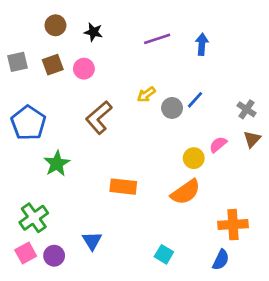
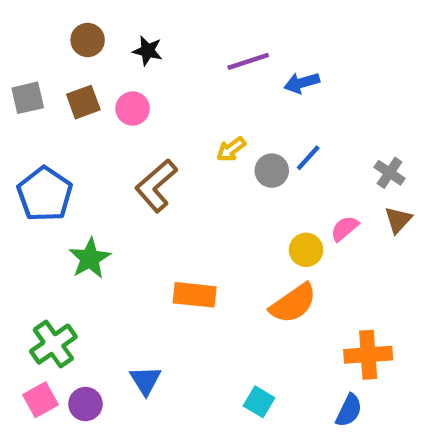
blue arrow: (202, 44) -> (302, 83), moved, turned -110

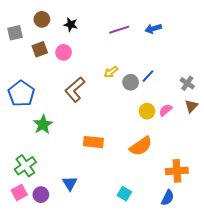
blue arrow: (302, 83) -> (153, 29), moved
gray square: (28, 98) -> (15, 33), moved
yellow circle: (306, 250) -> (147, 111), moved

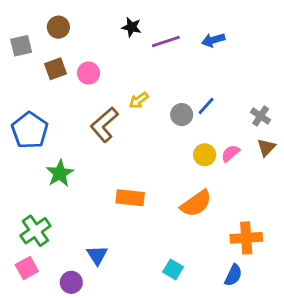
black star: (71, 25) -> (132, 27), moved
yellow arrow: (111, 72) -> (139, 100), moved
purple circle: (41, 195) -> (71, 282), moved

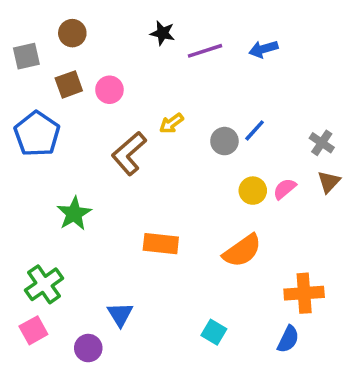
blue pentagon: (30, 130) -> (37, 134), moved

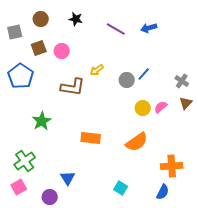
black star: (163, 33) -> (76, 19), moved
purple line: (205, 51) -> (116, 29), turned 48
brown L-shape: (129, 153) -> (73, 87), turned -130

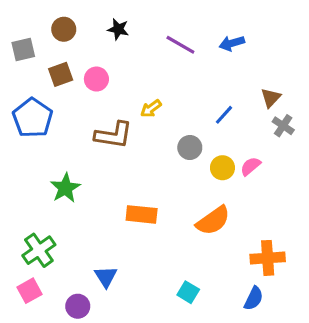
gray circle: (127, 80) -> (190, 147), moved
brown triangle: (186, 103) -> (271, 98), moved

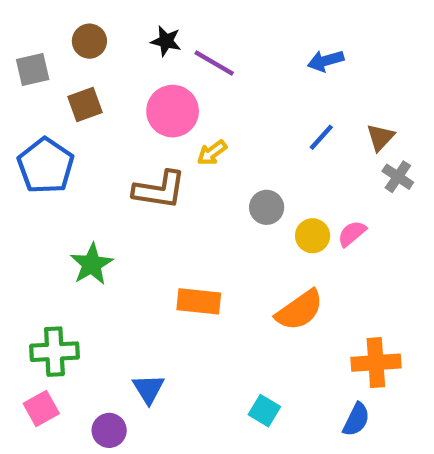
purple line: (180, 45) -> (214, 63), moved
pink circle: (96, 79) -> (173, 111), moved, size x1.5
blue line: (224, 115) -> (321, 137), moved
green cross: (39, 250) -> (54, 352), turned 32

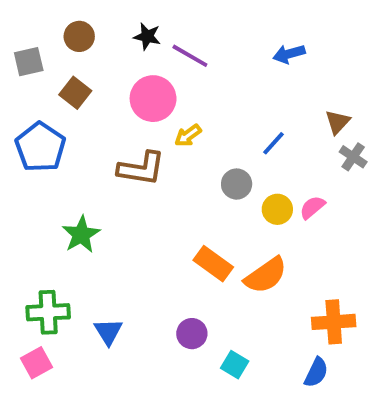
brown square: (85, 105) -> (75, 93), turned -32
blue line: (321, 137) -> (273, 143), moved
orange rectangle: (199, 301) -> (213, 264), moved, turned 30
blue triangle: (148, 389) -> (108, 332), moved
purple circle: (109, 430) -> (192, 334), moved

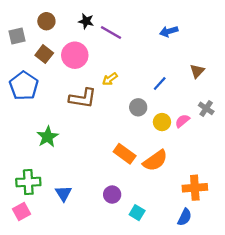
pink circle: (153, 99) -> (75, 55), moved
gray cross: (353, 157) -> (206, 108), moved

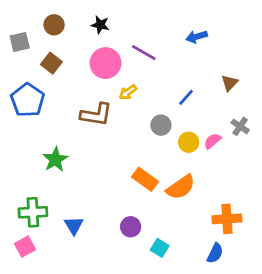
purple line: (111, 33) -> (144, 53), moved
pink circle: (75, 55) -> (105, 63), moved

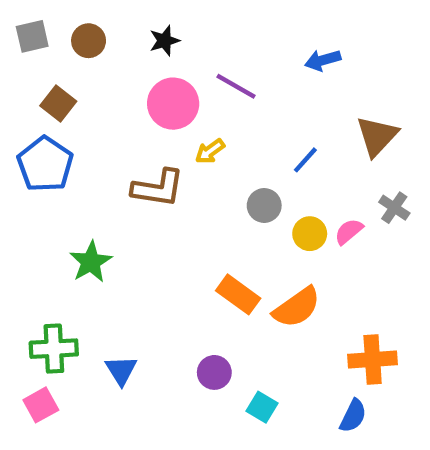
black star: (100, 25) -> (164, 41), turned -30
gray square: (20, 42) -> (32, 36), moved
brown square: (51, 63) -> (58, 104), moved
brown triangle: (230, 83) -> (377, 136), size x1.5

